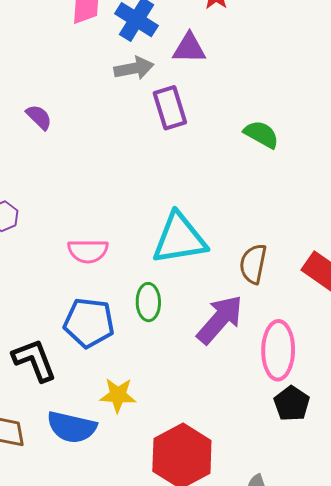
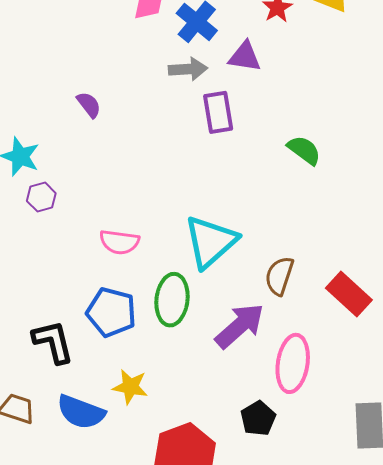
cyan triangle: (179, 239) -> (210, 242), turned -40
green ellipse: (148, 302) -> (172, 300), size x1.4
black pentagon: (292, 404) -> (258, 418), moved

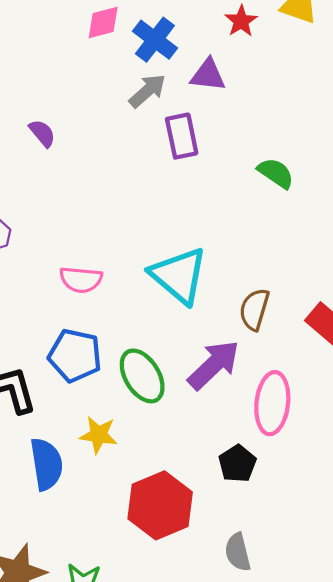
gray arrow: (188, 69) -> (147, 91), turned -36
cyan triangle: (210, 242) -> (179, 275), turned -36
green ellipse: (172, 300) -> (142, 376), moved, turned -36
blue semicircle: (81, 412) -> (46, 464), turned -117

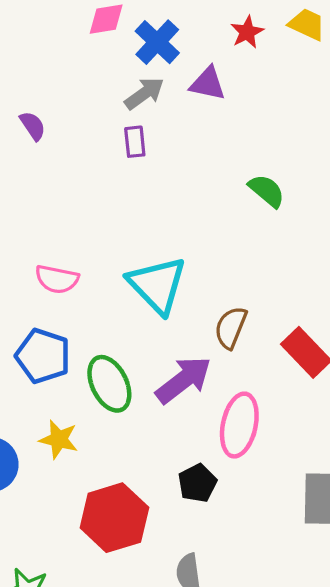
purple rectangle: (182, 136) -> (135, 142), moved, size x0.7

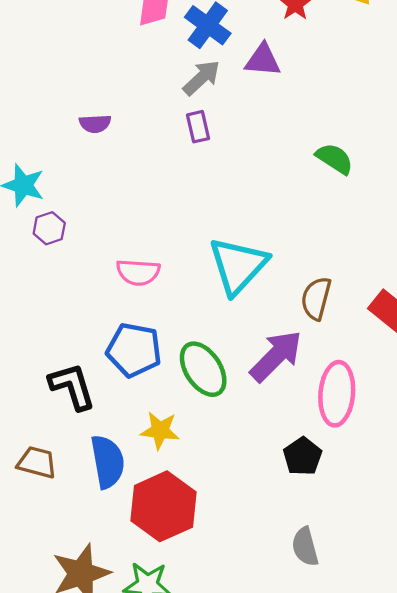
purple semicircle: (33, 126) -> (95, 124), turned 128
cyan triangle: (157, 285) -> (238, 266), turned 34
red hexagon: (114, 518) -> (163, 506), moved

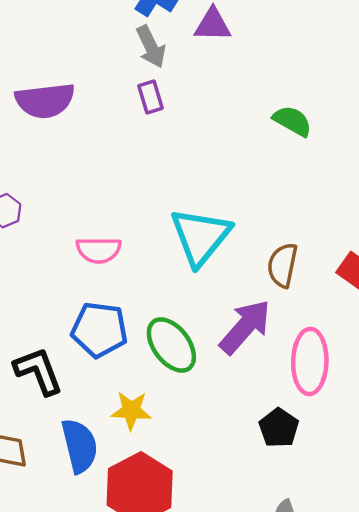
gray arrow: (201, 78) -> (151, 47), turned 111
purple semicircle: (95, 124) -> (45, 101), size x1.8

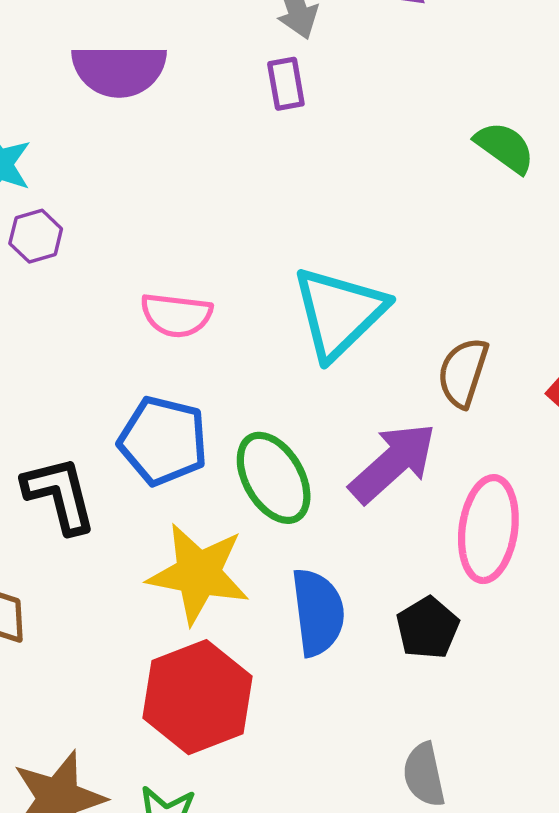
yellow star: (131, 410) -> (198, 574), size x1.6
blue semicircle: (80, 446) -> (318, 612), moved

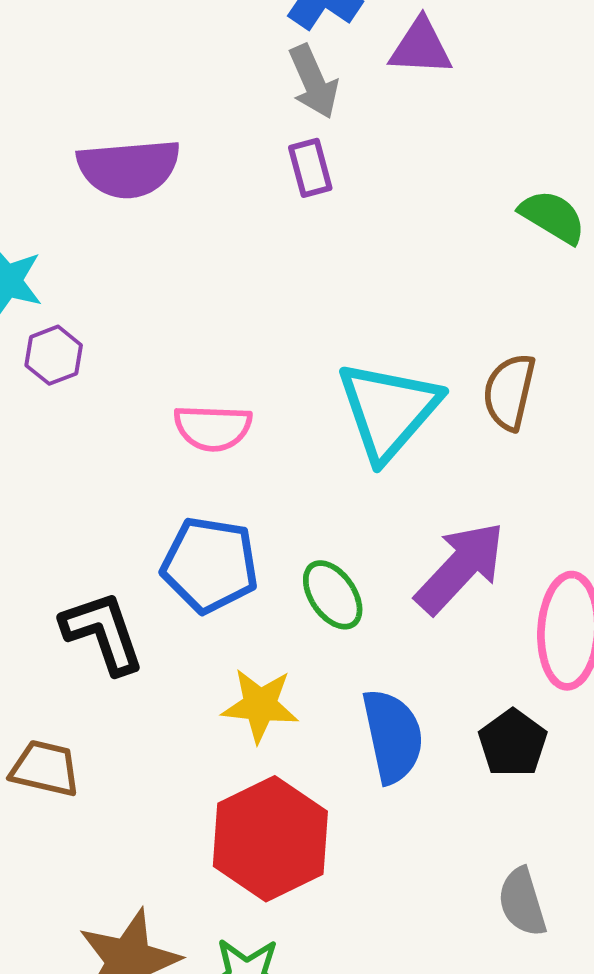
brown semicircle: (463, 373) -> (509, 392), moved
green ellipse: (274, 478) -> (333, 595), size x0.7
yellow star: (198, 574) -> (260, 705), size x0.7

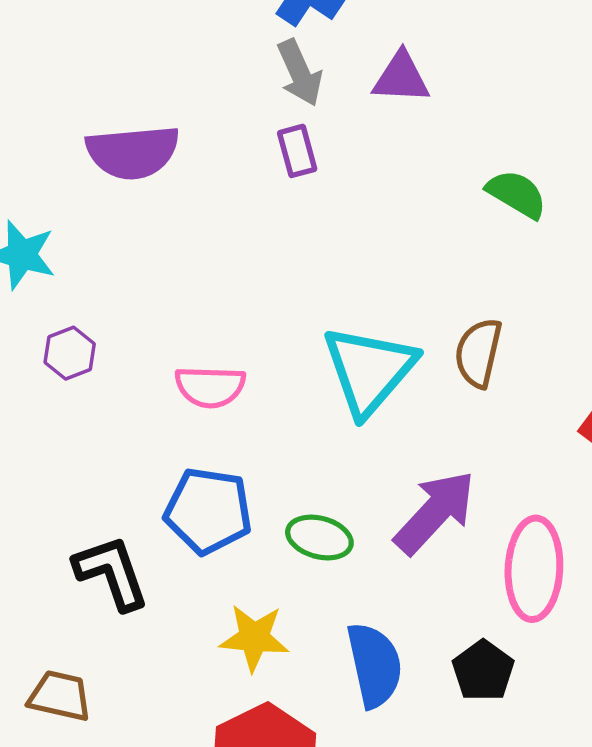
purple triangle: (421, 47) -> (401, 78), moved
purple hexagon: (54, 355) -> (70, 353), moved
green ellipse: (333, 595) -> (319, 537), turned -40

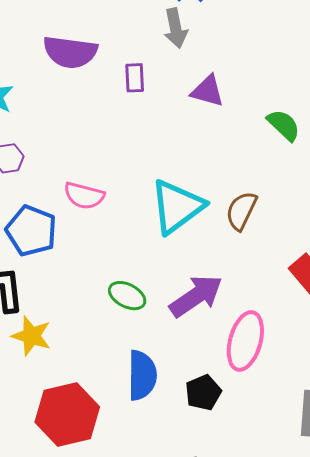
purple triangle: (401, 78) -> (208, 91), moved
purple rectangle: (297, 151) -> (135, 78), moved
blue pentagon: (208, 511) -> (31, 231), moved
yellow star: (254, 638) -> (32, 336), moved

